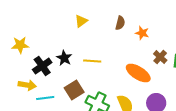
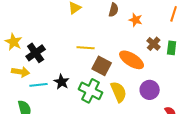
yellow star: (20, 45) -> (14, 42), moved, turned 30
black star: (64, 58) -> (62, 82), moved
brown square: (74, 90) -> (102, 66), moved, turned -30

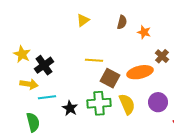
orange ellipse: (132, 60) -> (140, 72), turned -45
black star: (62, 82) -> (70, 108), moved
green cross: (91, 91) -> (99, 103), turned -30

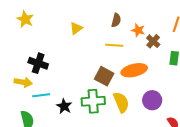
yellow triangle: (83, 20) -> (76, 28), moved
yellow star: (22, 54) -> (25, 19), moved
brown cross: (162, 56) -> (153, 41), moved
yellow line: (94, 60) -> (114, 45), moved
black cross: (44, 65) -> (38, 63), turned -36

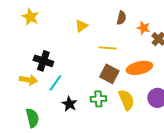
yellow line: (114, 45) -> (107, 48), moved
cyan line: (41, 95) -> (55, 83), moved, turned -48
green cross: (93, 101) -> (98, 99), size x0.7

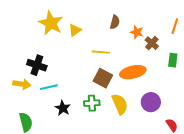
yellow star: (30, 17) -> (51, 23), moved, size x1.4
cyan line: (55, 83) -> (49, 87), turned 42

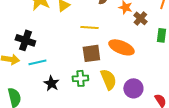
orange ellipse: (133, 72) -> (121, 47), turned 35
brown square: (103, 78) -> (91, 53), turned -36
purple circle: (151, 102) -> (133, 88), moved

